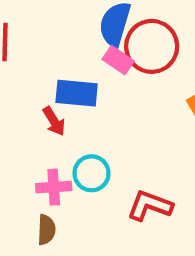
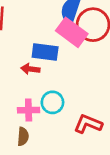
pink rectangle: (118, 60) -> (72, 32), size x1.6
red arrow: (54, 121) -> (30, 69), turned 126

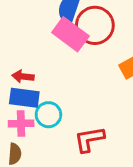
blue rectangle: (45, 52) -> (24, 98), moved
red L-shape: (88, 124) -> (89, 139), turned -32

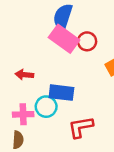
red circle: (95, 25) -> (87, 41), moved, size x0.6
blue rectangle: (24, 98) -> (61, 93), moved

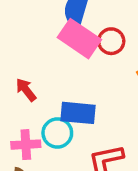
red arrow: (24, 75) -> (26, 90), turned 48

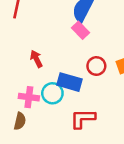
pink rectangle: (79, 39) -> (80, 30), size x0.6
red circle: (111, 41) -> (96, 66), moved

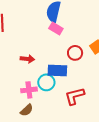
red arrow: (36, 59) -> (27, 59), turned 136
brown semicircle: (20, 121) -> (27, 110), turned 48

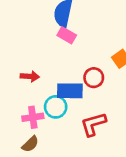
red circle: (75, 53) -> (94, 78), moved

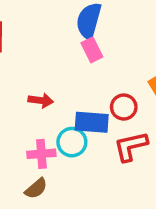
pink rectangle: (67, 35) -> (92, 50), turned 30
red L-shape: (93, 124) -> (131, 146), moved

